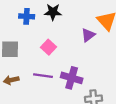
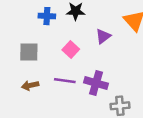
purple triangle: (88, 35) -> (103, 36), moved

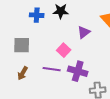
pink square: (71, 50) -> (64, 50), moved
brown arrow: (30, 85) -> (23, 73), turned -48

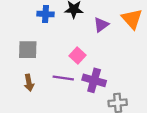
purple triangle: (84, 32) -> (101, 25), moved
brown arrow: (23, 73) -> (29, 83), turned -40

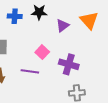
purple cross: (94, 80) -> (69, 64), moved

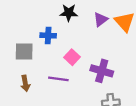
blue cross: (15, 16) -> (48, 35), moved
purple triangle: (63, 26) -> (101, 20), moved

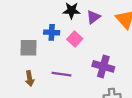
purple triangle: (101, 20) -> (93, 17), moved
pink square: (72, 57) -> (75, 39), moved

